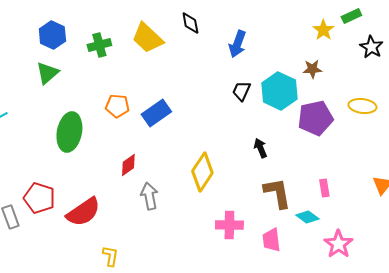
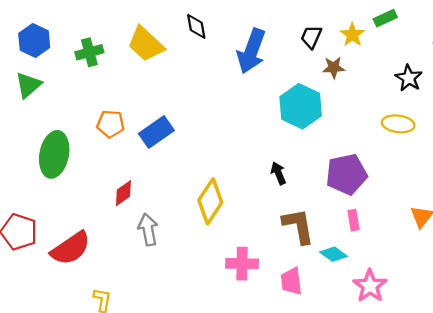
blue arrow: (237, 44) -> (251, 51), size x1.4
black star: (371, 47) -> (409, 78), moved
brown star: (312, 69) -> (334, 67), moved
black trapezoid: (241, 91) -> (311, 37), moved
purple pentagon: (315, 118) -> (346, 174), moved

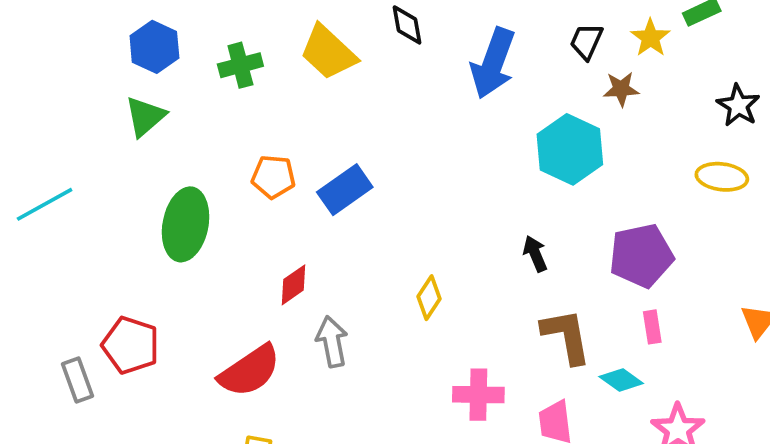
yellow diamond: (210, 201) -> (429, 298), size x0.6
red semicircle: (71, 248) -> (250, 371), moved

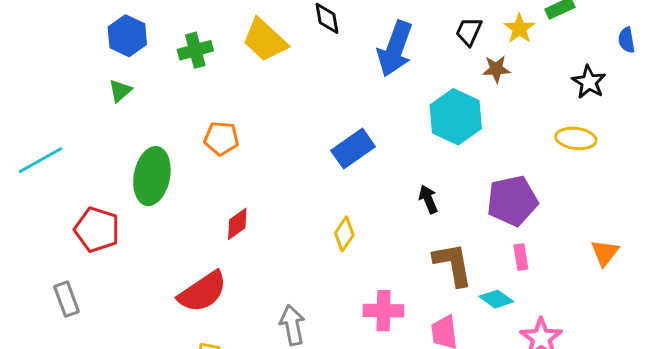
green triangle: (145, 116) -> (120, 91), size x0.7
blue rectangle: (345, 190) -> (353, 149), moved
gray arrow: (332, 342) -> (292, 325), moved
red pentagon: (131, 345) -> (97, 230), moved

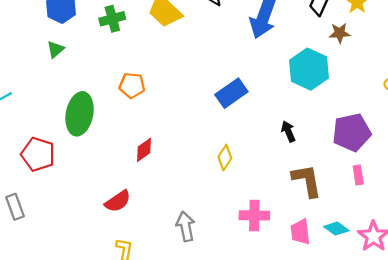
red semicircle: (203, 292) -> (118, 201), size x0.7
cyan diamond: (496, 299) -> (336, 229), moved

